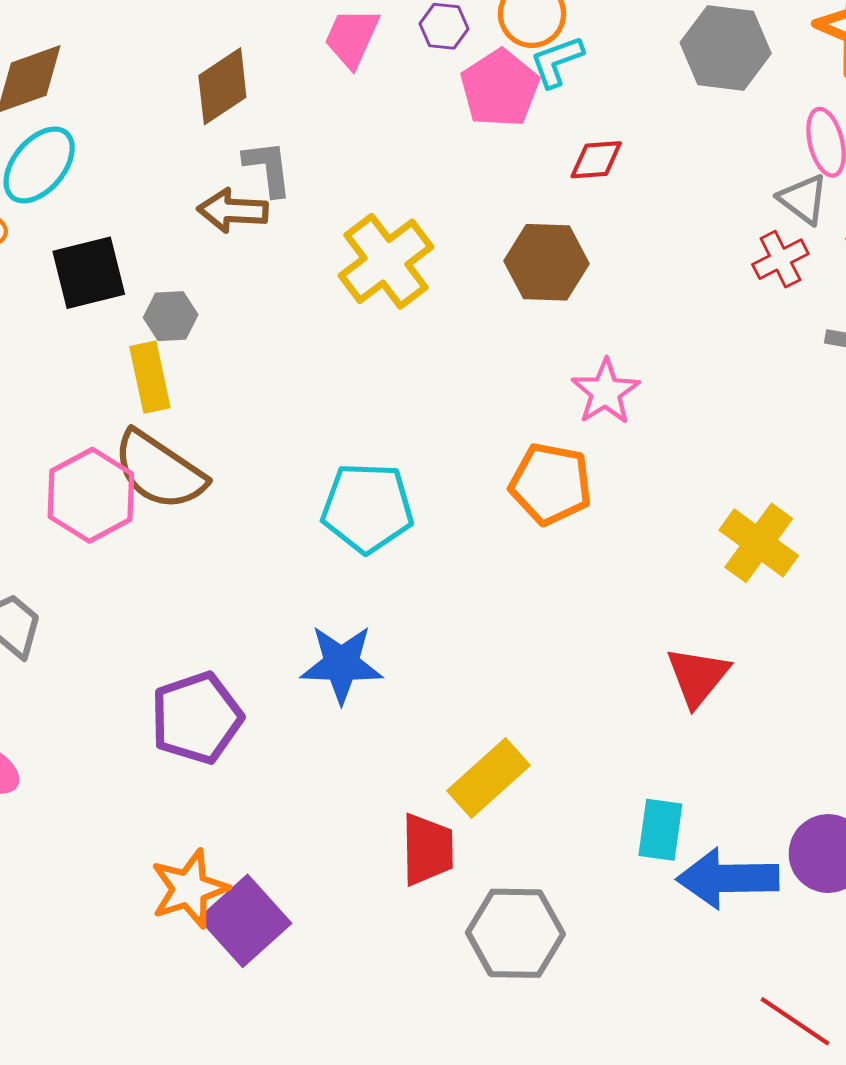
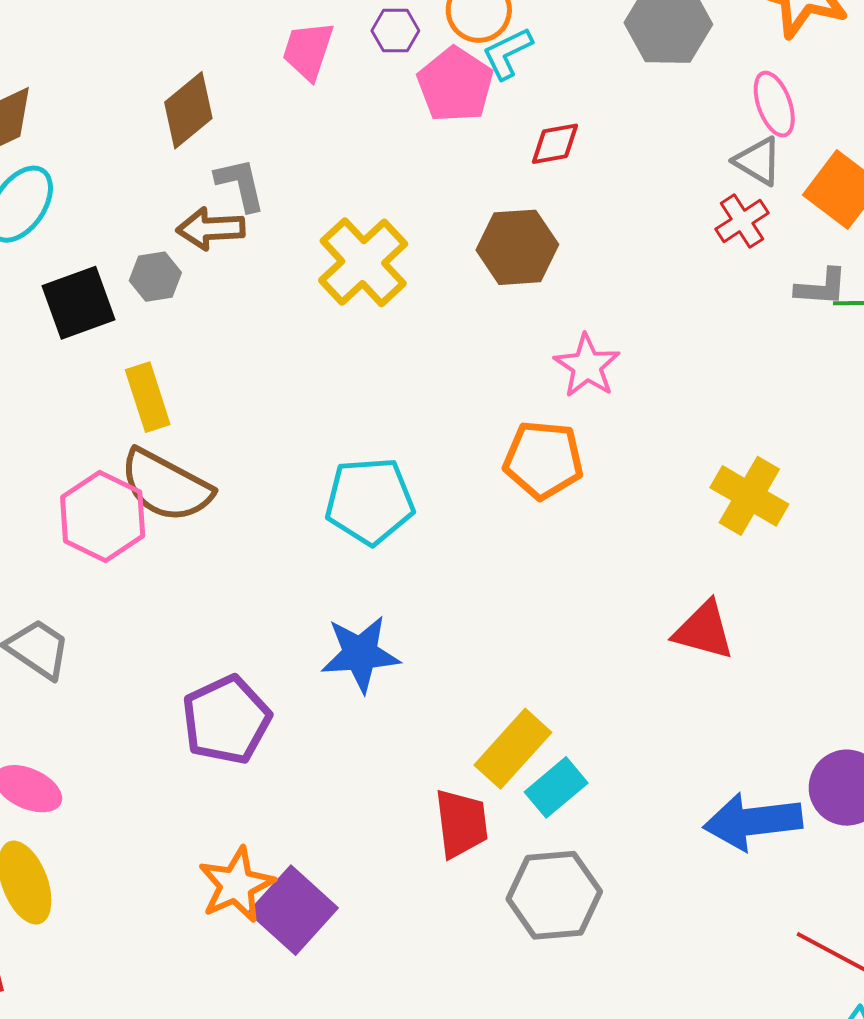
gray hexagon: (171, 316) -> (155, 277), moved
red triangle: (698, 676) -> (704, 630), turned -48
cyan rectangle: (660, 830) -> (556, 787), moved, turned 48

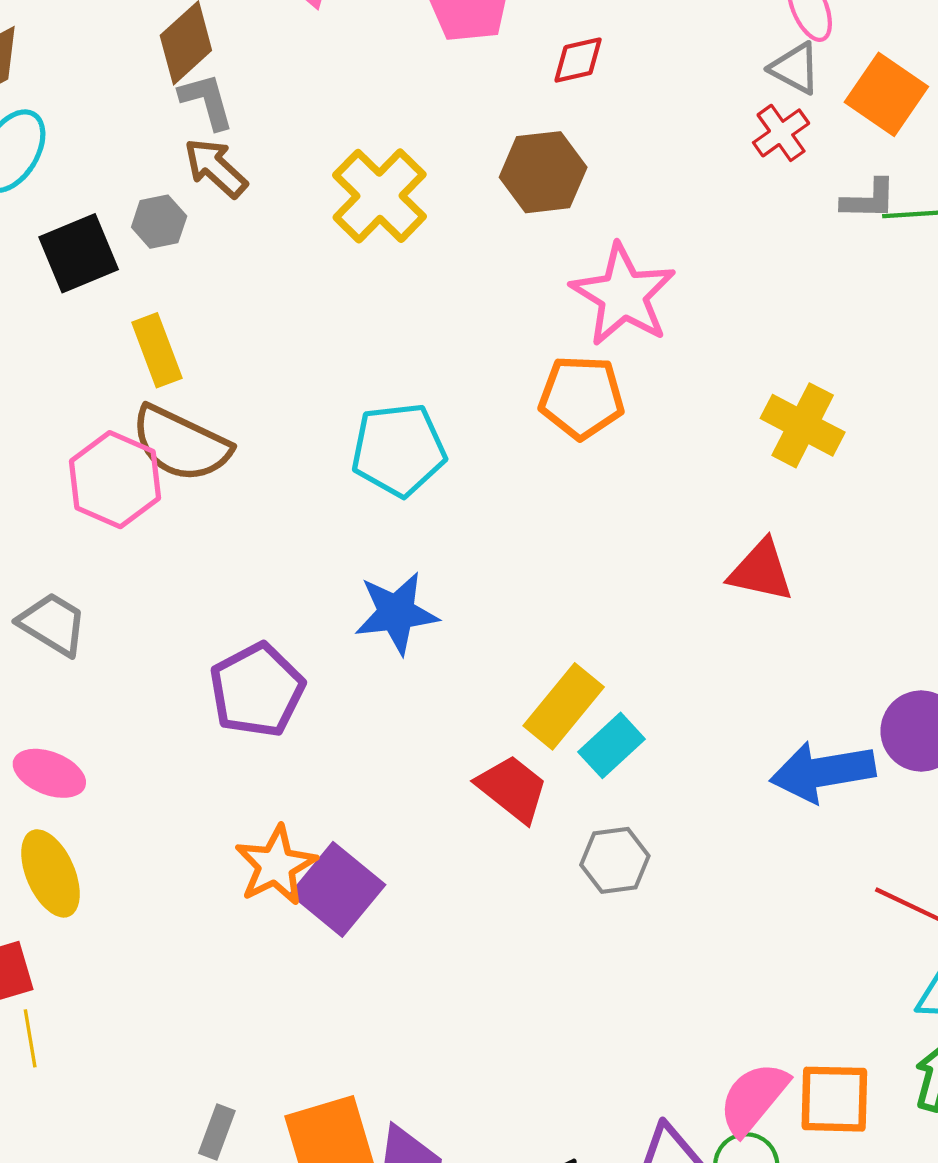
gray L-shape: (240, 184) -> (207, 101), moved
brown arrow: (211, 229) -> (216, 168), turned 48
pink star: (587, 366) -> (623, 295), size x1.5
red trapezoid: (461, 823) -> (512, 789), turned -42
gray hexagon: (554, 895) -> (615, 860), size x0.7

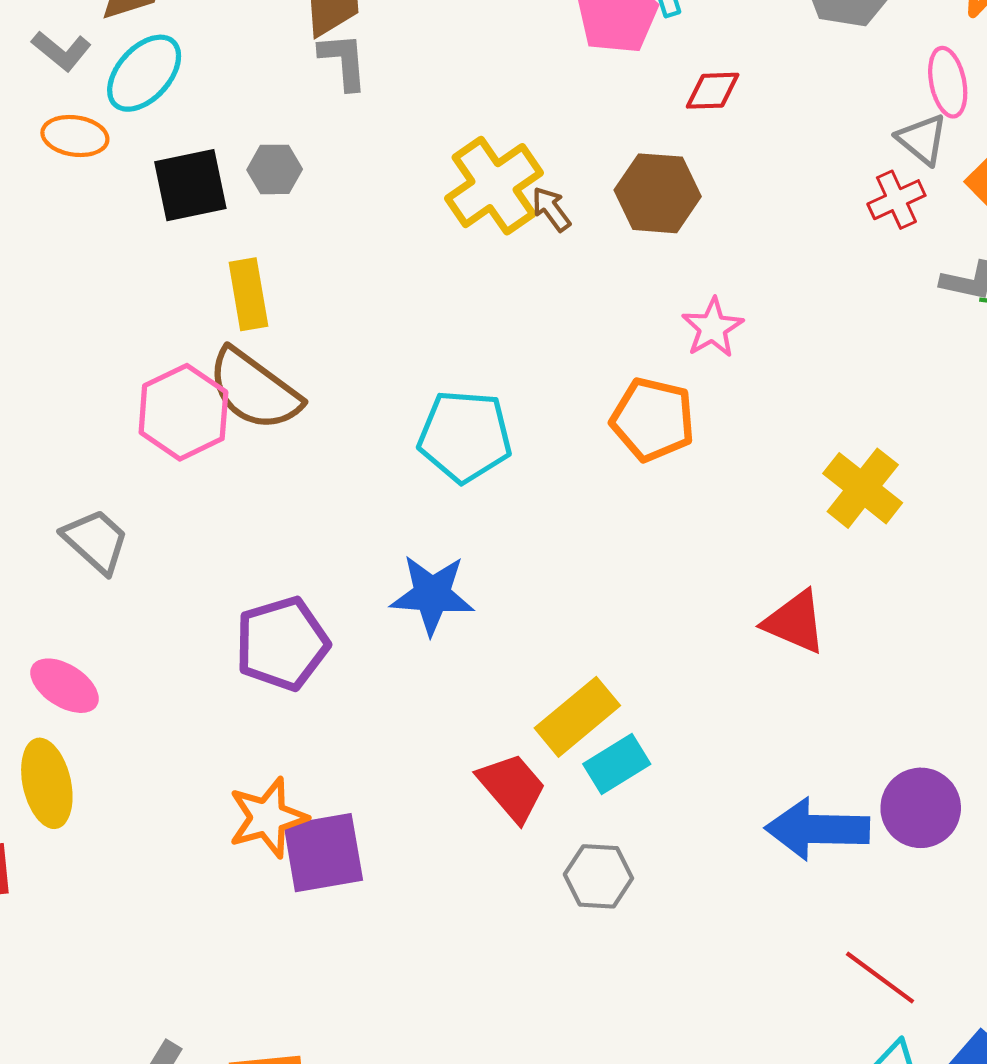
brown arrow: (216, 168) -> (551, 209), moved, size x0.7
pink star: (623, 295) -> (713, 328), size x0.6
purple square: (338, 889) -> (323, 853), turned 30

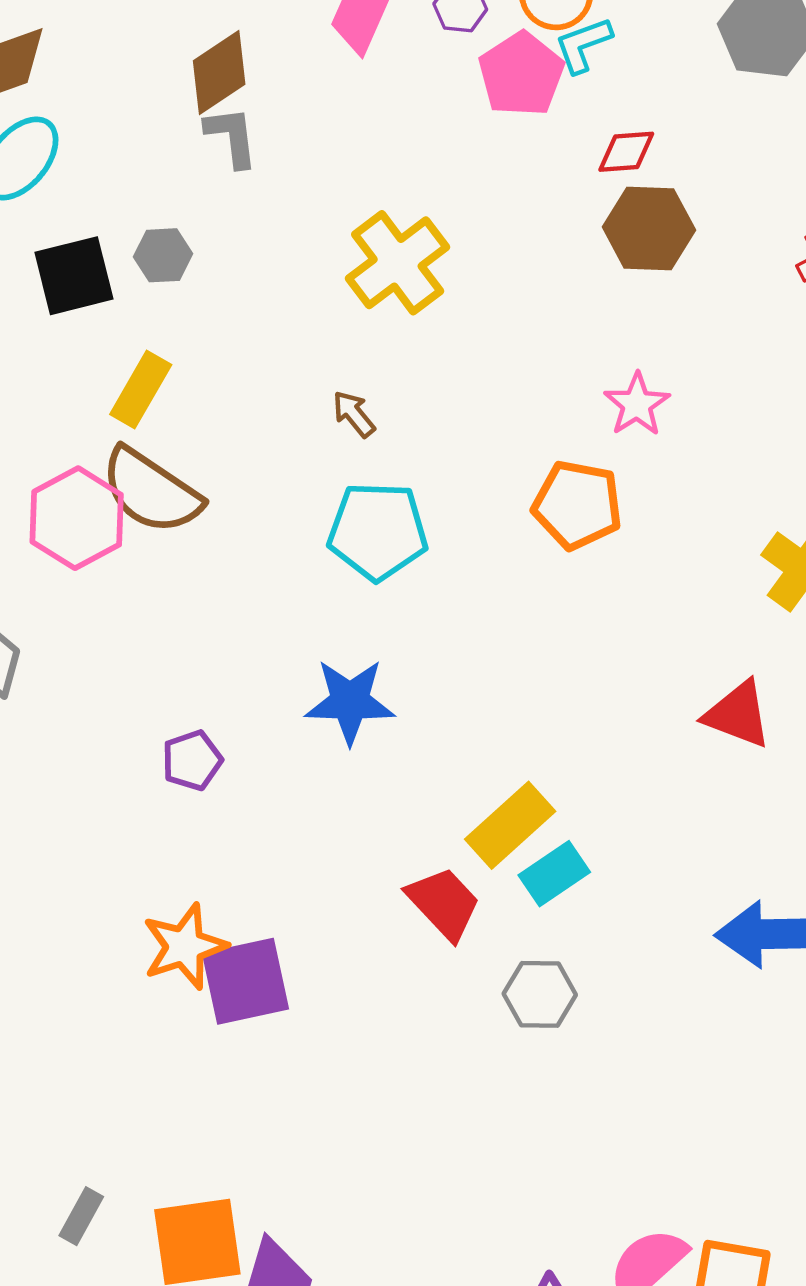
brown hexagon: (658, 193) -> (649, 228), moved
brown arrow: (551, 209) -> (354, 414), moved
yellow rectangle: (248, 294) -> (141, 389), turned 42
purple pentagon: (282, 644) -> (192, 760), size x0.6

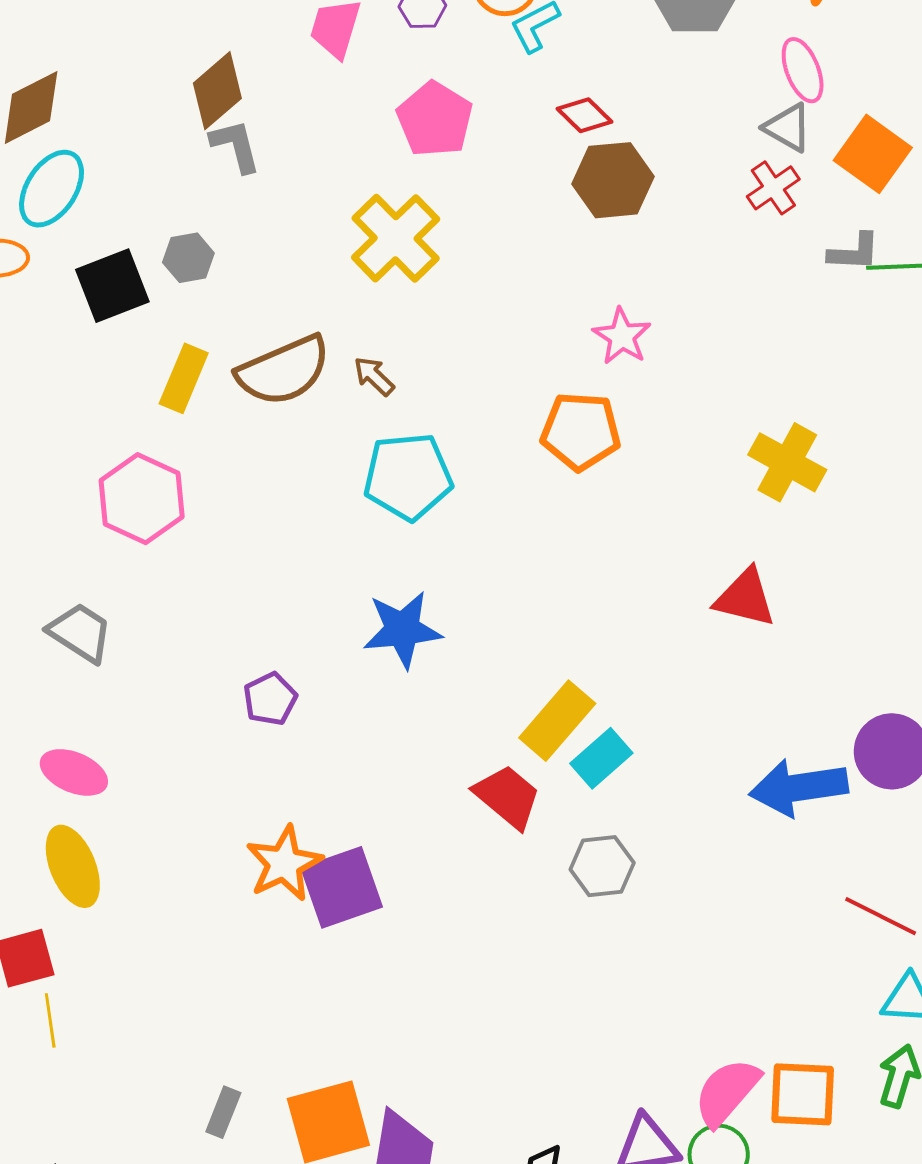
pink pentagon: (521, 74) -> (435, 119), moved
red diamond: (626, 152) -> (585, 115), turned 56
brown semicircle: (151, 491) -> (284, 371), moved, turned -50

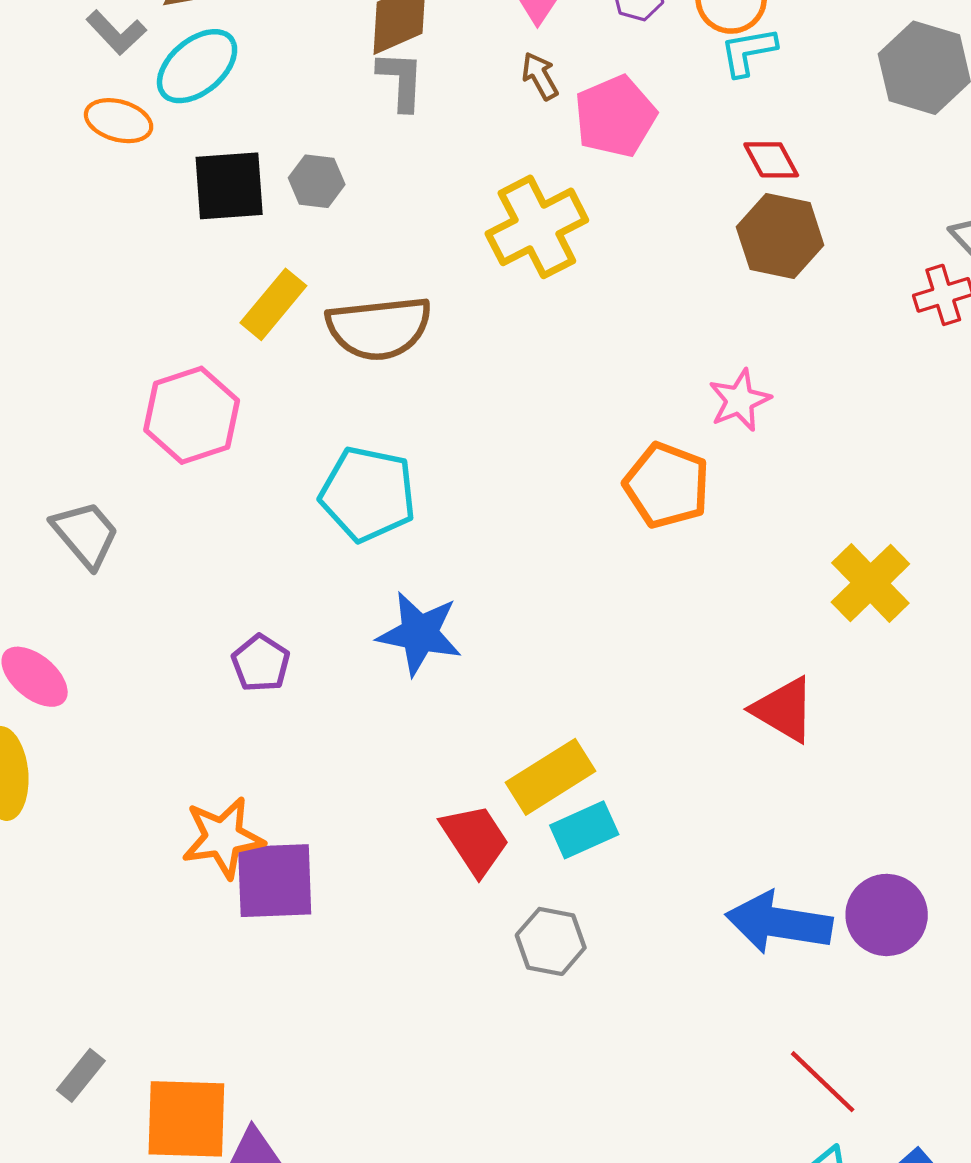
brown arrow: (374, 376) -> (540, 76), moved
cyan pentagon: (408, 477) -> (368, 494), moved
purple pentagon: (270, 699) -> (261, 663), turned -30

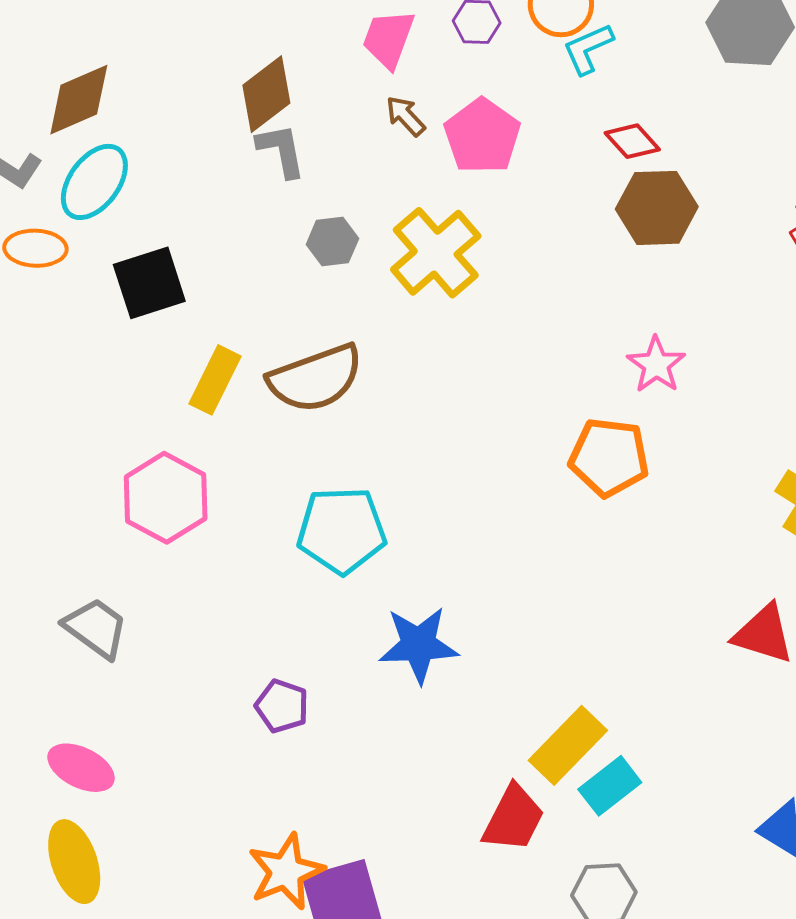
gray hexagon: (317, 181) -> (332, 242), moved
red trapezoid: (475, 839) -> (513, 818), turned 74

